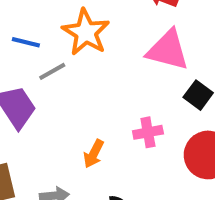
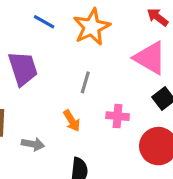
gray line: (52, 71) -> (85, 82), moved, turned -60
orange arrow: (94, 154) -> (72, 121), turned -75

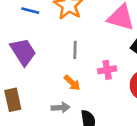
gray arrow: (33, 144) -> (61, 108), moved

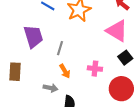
gray line: (75, 50) -> (60, 48), moved

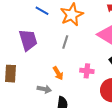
gray line: (60, 48) -> (65, 42), moved

